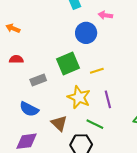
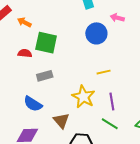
green square: (68, 64) -> (46, 43), moved, turned 30
green line: (95, 124) -> (110, 124), moved

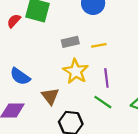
red semicircle: (25, 53) -> (14, 21), turned -56
gray rectangle: (45, 76) -> (70, 42), moved

